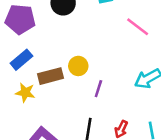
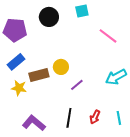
purple line: (98, 89) -> (77, 85), turned 32

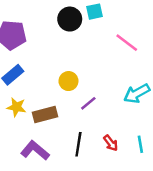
black circle: (49, 17) -> (70, 19), moved
brown rectangle: (39, 75) -> (45, 114), moved
red arrow: (95, 117) -> (111, 143), turned -64

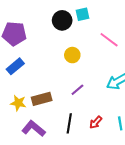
yellow circle: (69, 81) -> (72, 55), moved
yellow star: (16, 107) -> (18, 103), moved
red arrow: (111, 143) -> (96, 122), turned 80

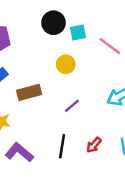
cyan square: (83, 14) -> (78, 32), moved
brown rectangle: (42, 99) -> (29, 92), moved

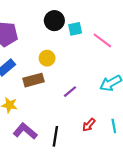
yellow circle: (66, 64) -> (47, 58), moved
black line: (62, 146) -> (55, 136), moved

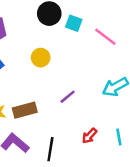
cyan square: (75, 29) -> (74, 23), turned 32
brown rectangle: (33, 80) -> (25, 110), moved

